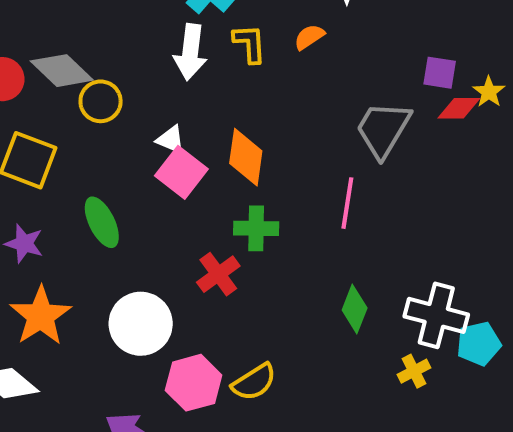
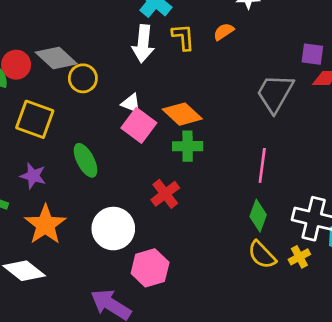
orange diamond: (246, 157) -> (182, 114), turned -54
pink line: (347, 203) -> (262, 165), moved
green cross: (256, 228) -> (188, 146), moved
yellow semicircle: (254, 382) -> (262, 255), moved, turned 80

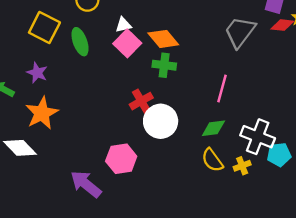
white triangle: (131, 103) -> (123, 25), turned -42
green ellipse: (86, 160) -> (80, 42), moved
green diamond: (258, 216) -> (213, 128), turned 55
white circle: (113, 229) -> (161, 121), moved

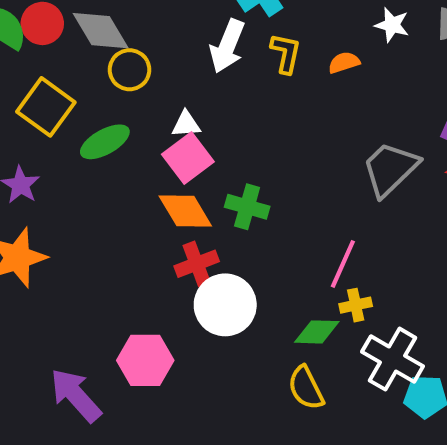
orange diamond: (163, 39) -> (185, 211), moved
green ellipse: (80, 42) -> (105, 142), turned 72
yellow cross: (242, 166) -> (356, 305), moved

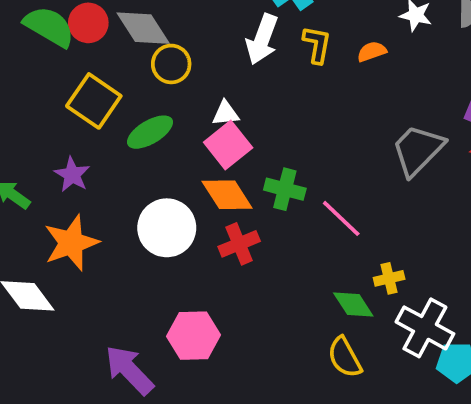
pink line: (343, 264) -> (341, 218), moved, turned -69
white circle: (225, 305) -> (167, 228), moved
green diamond: (317, 332) -> (353, 305), turned 57

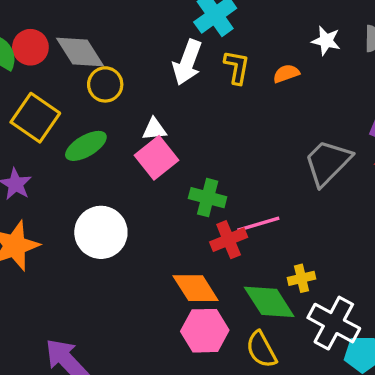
orange diamond: (227, 195) -> (196, 288), moved
pink line: (341, 218) -> (258, 224), turned -60
red cross: (239, 244) -> (229, 240), moved
green diamond: (353, 305) -> (269, 302), size x1.4
pink hexagon: (193, 336) -> (205, 331), moved

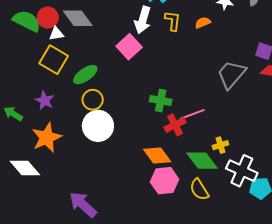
yellow circle: (105, 84) -> (93, 100), moved
white triangle: (154, 129) -> (56, 34), moved
pink square: (156, 158) -> (129, 47), moved

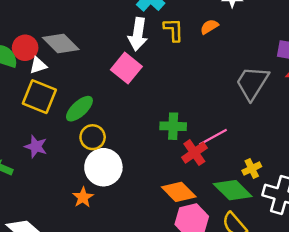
orange star: (47, 138) -> (83, 197), moved, size x0.6

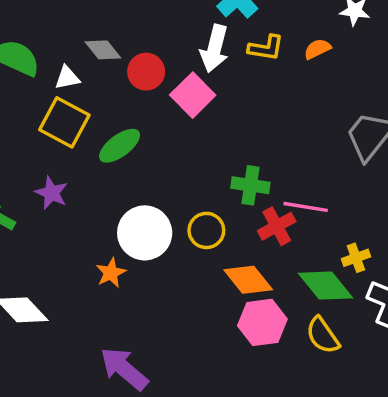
yellow L-shape: (174, 30) -> (266, 48), turned 95
gray diamond: (61, 43) -> (103, 50), size x0.7
red circle: (25, 48) -> (146, 72), moved
yellow circle: (93, 137) -> (206, 230), moved
pink line: (213, 137) -> (306, 207), turned 32

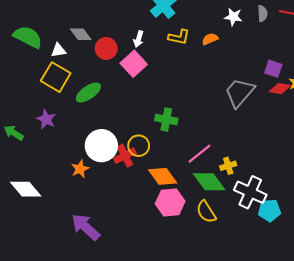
white arrow: (214, 48) -> (139, 39), moved, size x0.6
pink line: (306, 207) -> (200, 154), moved, turned -50
red cross: (277, 226) -> (125, 156), moved

